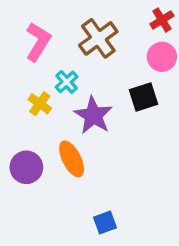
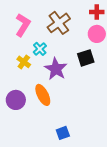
red cross: (162, 20) -> (97, 12), turned 32

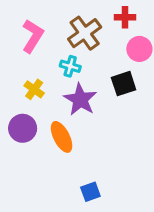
red cross: (97, 12) -> (125, 17), moved
cyan cross: (40, 49) -> (70, 66), moved, turned -32
purple circle: (16, 100) -> (23, 128), moved

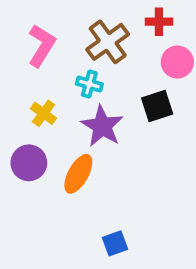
orange ellipse: (62, 137) -> (78, 174), turned 56

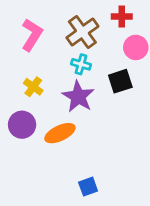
cyan cross: (89, 84) -> (81, 64), moved
orange ellipse: (78, 174) -> (60, 133), turned 36

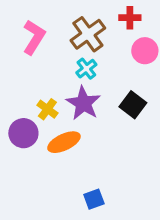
cyan cross: (81, 64) -> (86, 69), turned 36
black square: (120, 81) -> (133, 105), moved, turned -35
yellow cross: (33, 87) -> (47, 109), moved

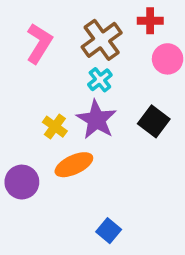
purple circle: (23, 133) -> (22, 182), moved
blue square: (94, 199) -> (109, 231), turned -30

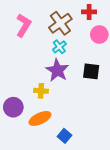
black square: (154, 121) -> (91, 71), turned -30
yellow cross: (55, 127) -> (41, 91), moved, turned -32
orange ellipse: (74, 165) -> (40, 118), moved

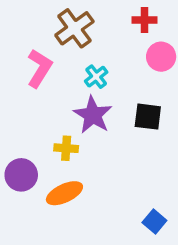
brown cross: (60, 23) -> (74, 28), moved
pink L-shape: (24, 25) -> (39, 68), moved
blue square: (65, 136) -> (154, 222), moved

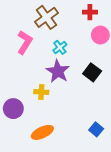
black square: (148, 117) -> (92, 72), turned 30
orange ellipse: (64, 193) -> (42, 132), moved
blue square: (154, 222) -> (96, 129), moved

